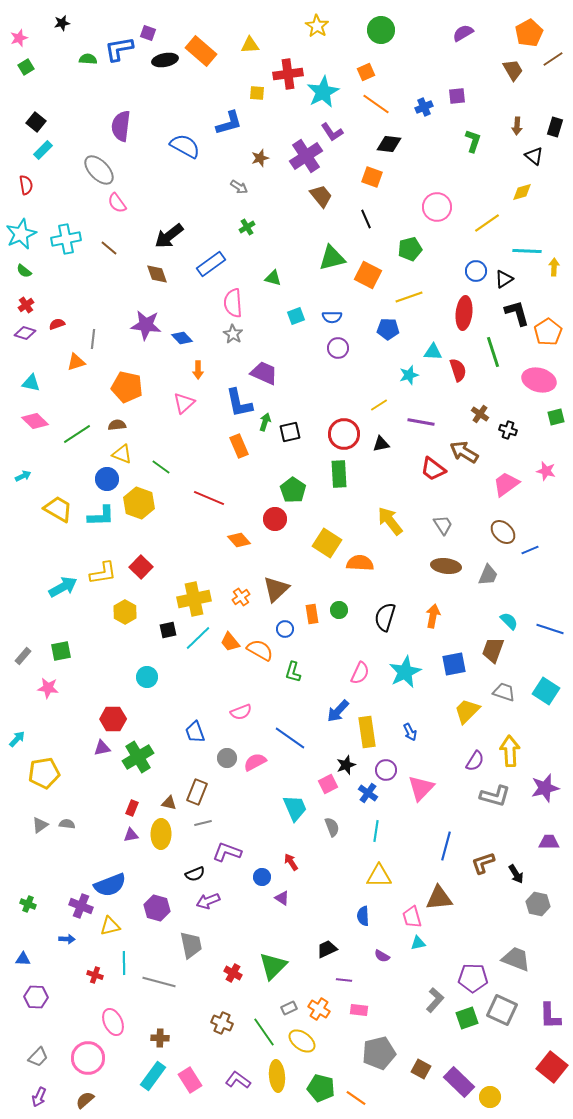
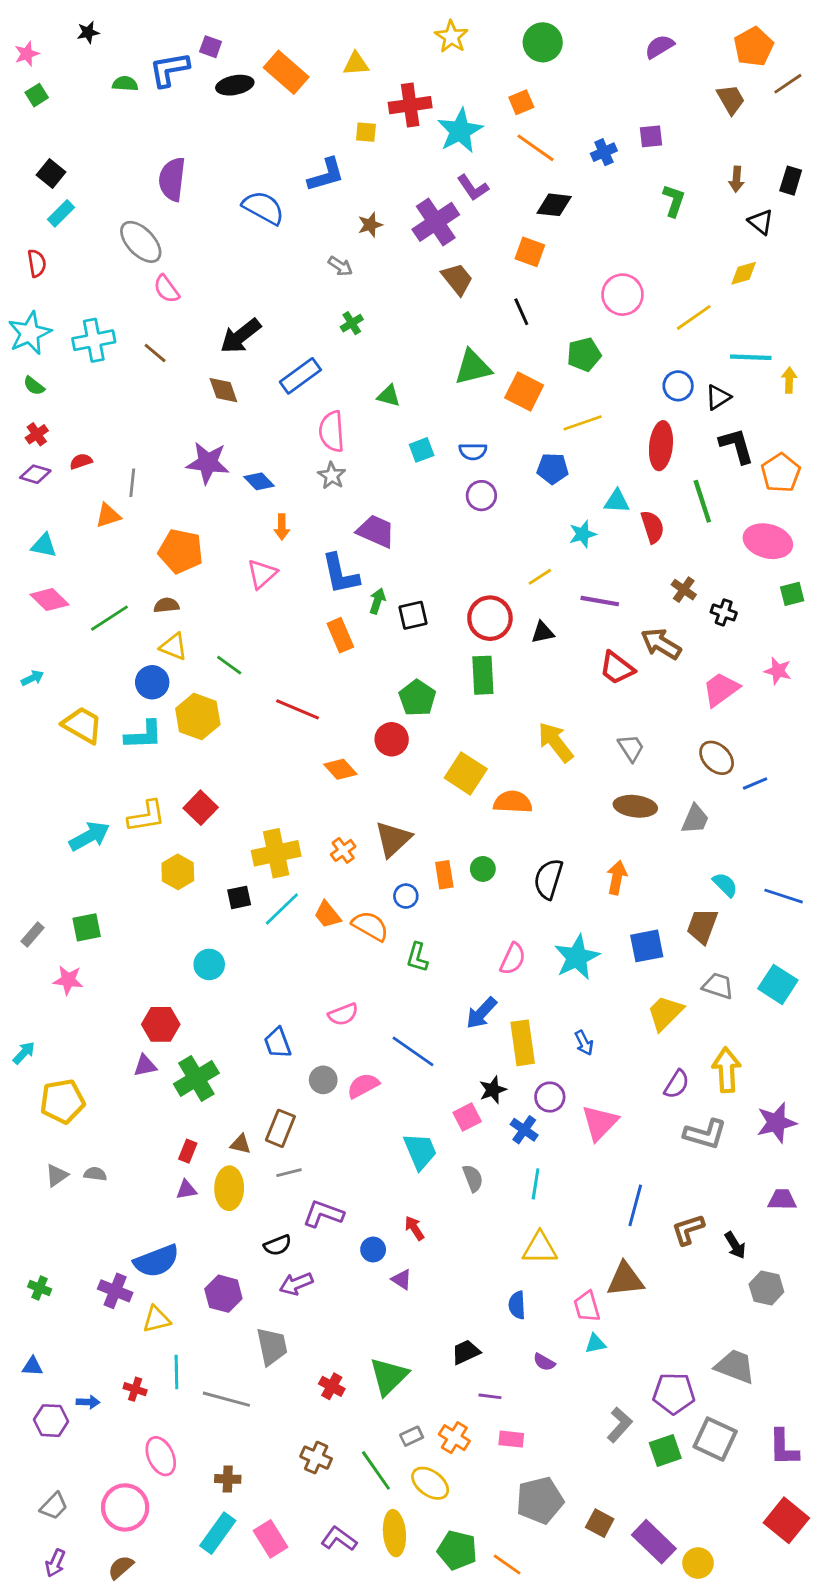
blue arrow: (67, 939) -> (88, 1402), moved

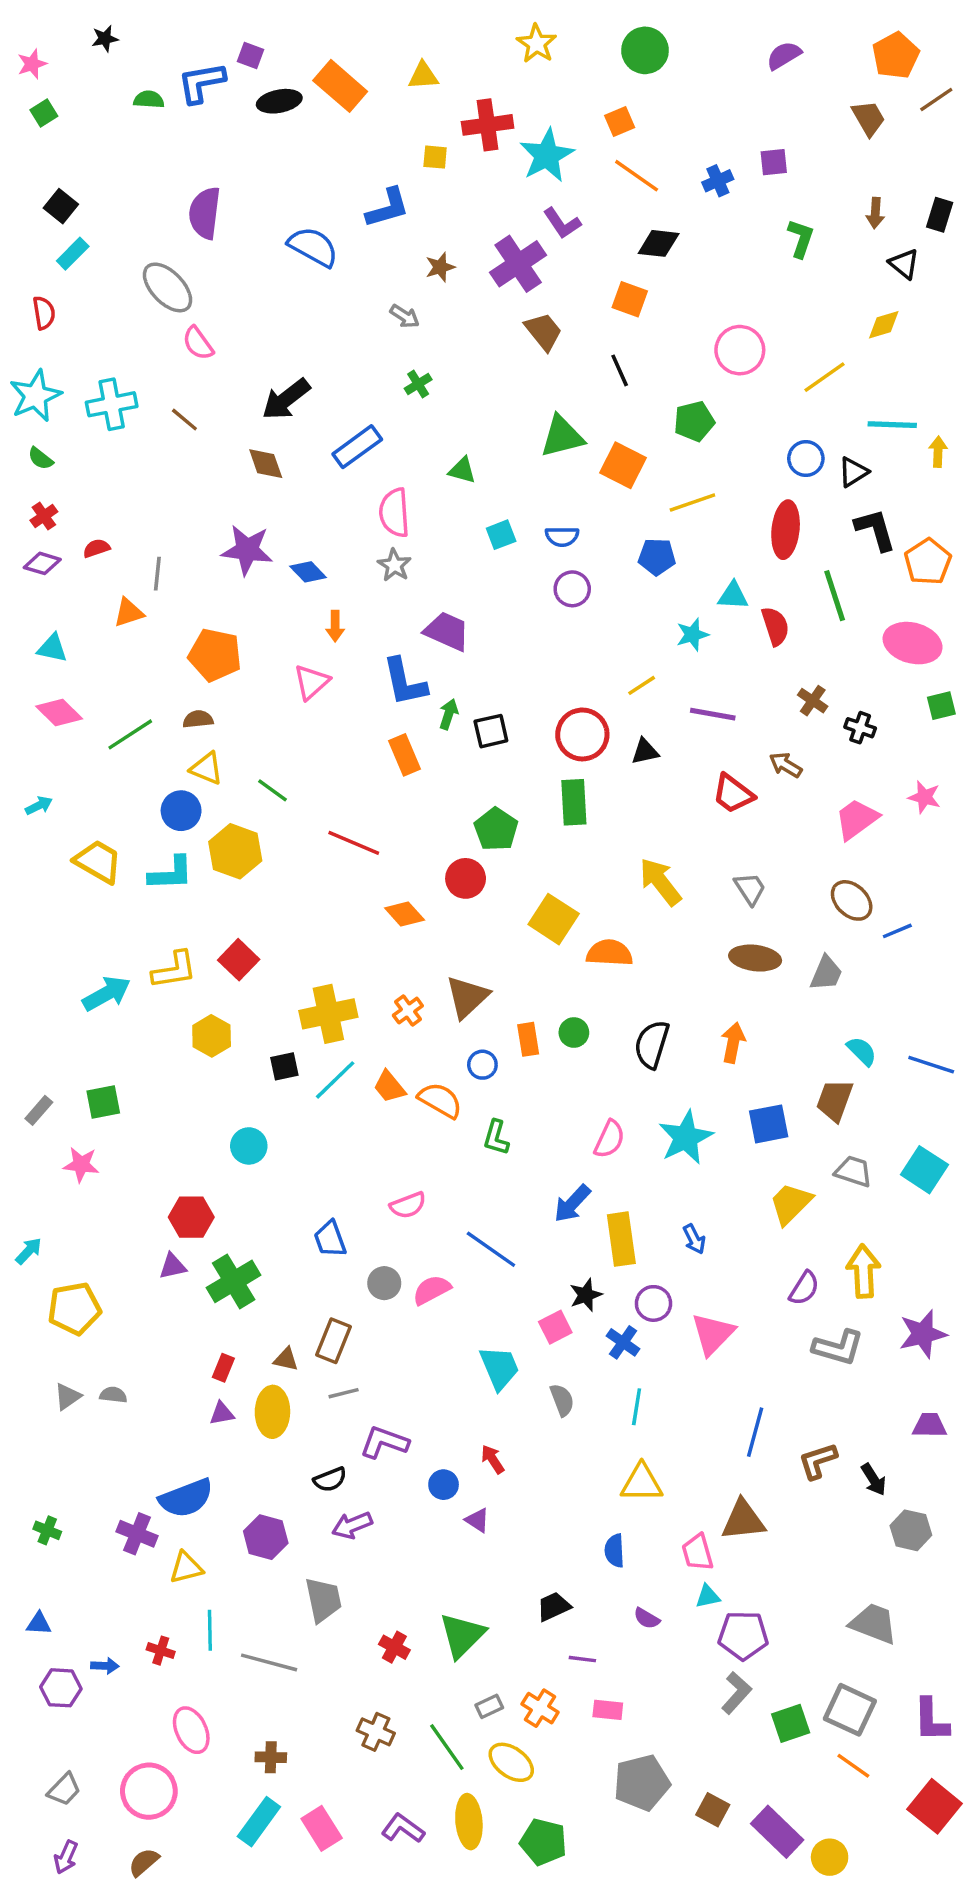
brown arrow: (661, 644) -> (786, 765), size x0.7
purple pentagon: (674, 1393) -> (743, 1635), moved
orange line: (507, 1564) -> (853, 1766), moved

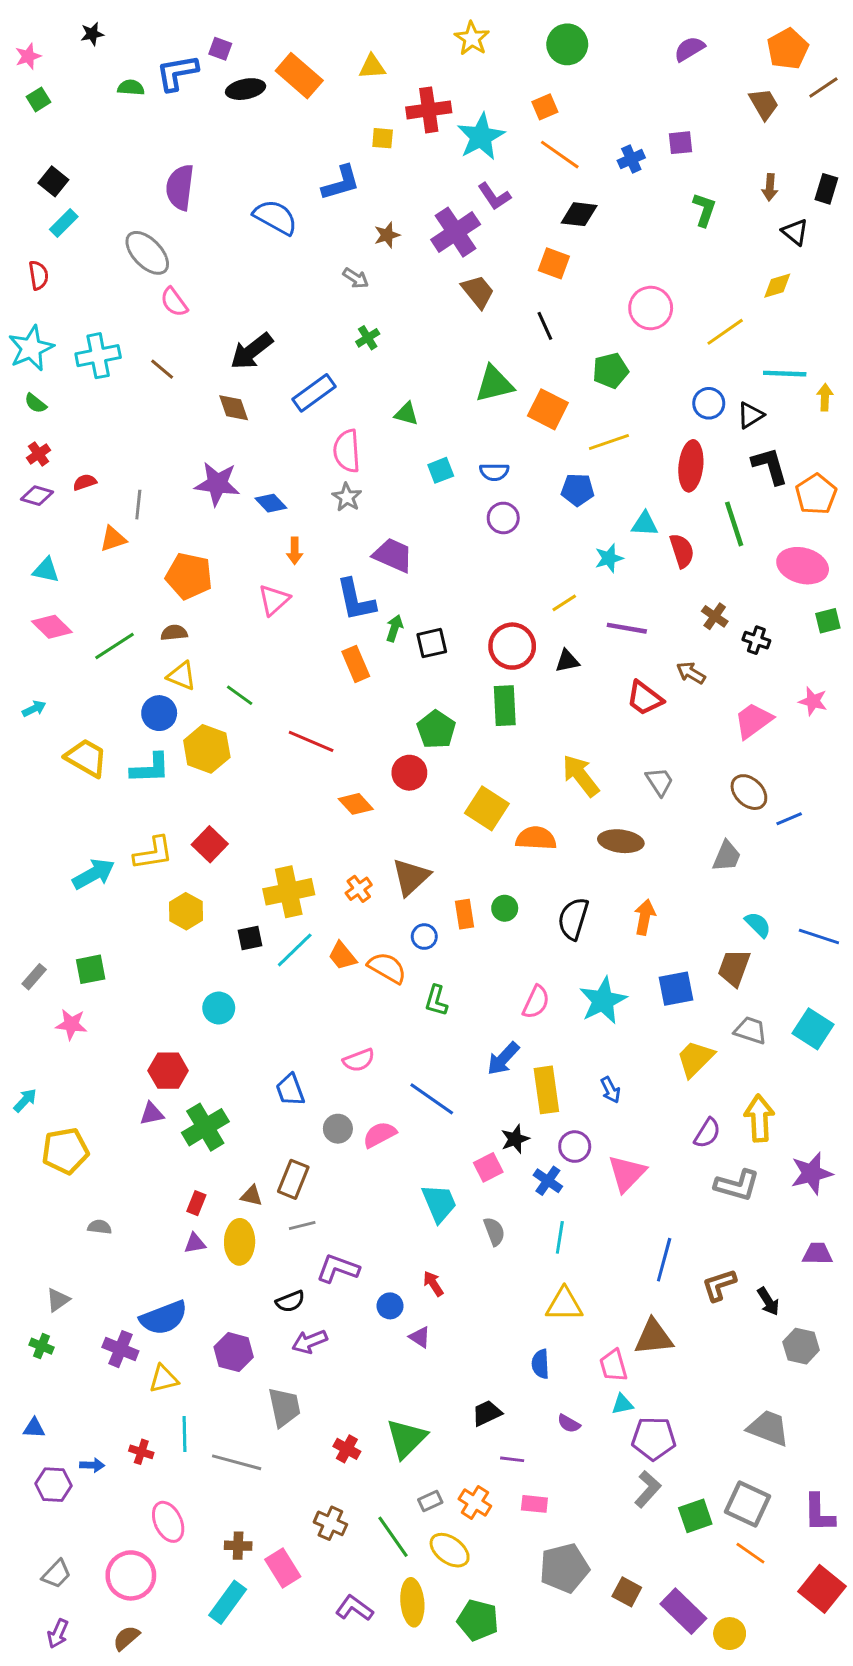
brown ellipse: (755, 958) -> (621, 841), moved
gray triangle: (68, 1397) -> (58, 1300), moved
pink rectangle: (322, 1828) -> (283, 1568), moved

